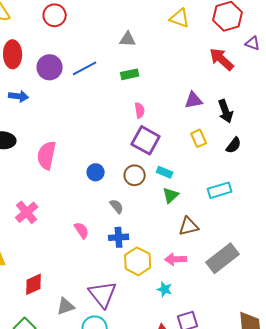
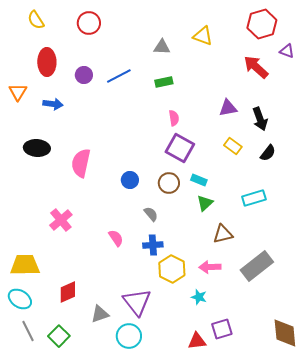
yellow triangle: (180, 18) -> (203, 36), moved
purple circle: (50, 67) -> (84, 75), size x0.7
yellow rectangle: (199, 138) -> (233, 146), turned -30

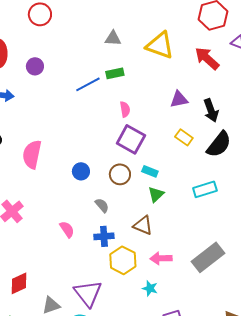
yellow triangle: (203, 36) -> (160, 45), moved, size x1.4
blue line: (119, 76) -> (88, 84), moved
black semicircle: (268, 153) -> (219, 144), size x1.6
brown triangle: (223, 234) -> (143, 225), moved, turned 35

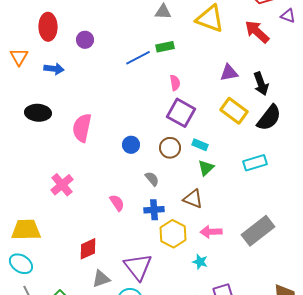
yellow rectangle: (184, 137) -> (234, 111), size x1.5
red diamond: (19, 283) -> (88, 249), moved

